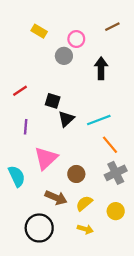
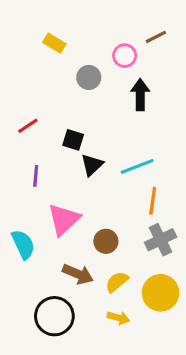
pink circle: (76, 39) -> (125, 56), moved
orange line: (110, 145) -> (153, 201), turned 48
yellow circle: (116, 211) -> (161, 293), size x1.5

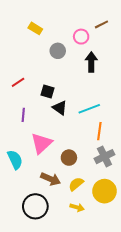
black triangle: (92, 165) -> (60, 108), turned -42

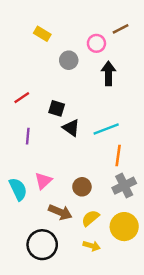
pink triangle: (41, 143) -> (43, 181), moved, size x0.7

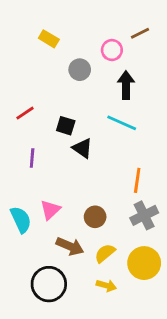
cyan line: (106, 129) -> (122, 123), moved, turned 45

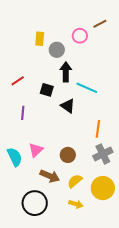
yellow rectangle: (49, 39) -> (40, 39), moved, turned 64
black arrow: (126, 85) -> (66, 72), moved
black triangle: (82, 148) -> (68, 106), moved

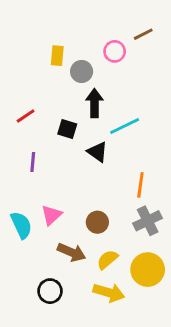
cyan line: (87, 88) -> (125, 126), turned -50
black circle: (35, 203) -> (50, 291), size x0.7
yellow arrow: (76, 204) -> (109, 293), size x1.5

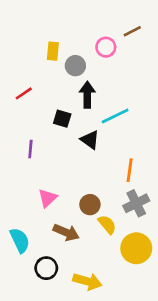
red line: (26, 116) -> (24, 93), moved
cyan semicircle: (21, 225) -> (20, 240), moved
yellow semicircle: (107, 260) -> (107, 224), moved, turned 90
yellow arrow: (109, 293) -> (87, 281), moved

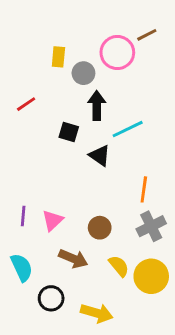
pink circle: (106, 47) -> (117, 53), size x1.5
purple line: (30, 149) -> (23, 216), moved
yellow semicircle: (107, 224) -> (119, 266), moved

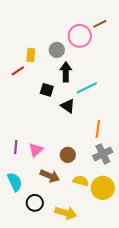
yellow rectangle: (58, 57) -> (31, 55), moved
yellow semicircle: (119, 266) -> (81, 181), turned -35

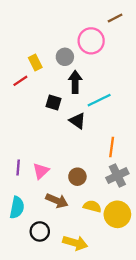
brown line: (100, 24) -> (115, 18), moved
yellow rectangle: (31, 55) -> (35, 63), turned -32
cyan semicircle: (15, 182) -> (17, 207), turned 36

